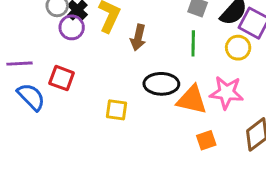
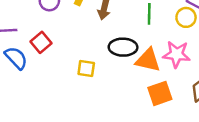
red square: (62, 78) -> (41, 42), turned 30
orange square: (206, 140) -> (160, 93), size x1.5

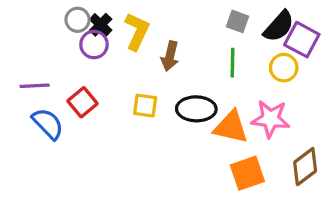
yellow square: (86, 69) -> (145, 106), moved

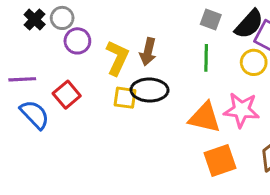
black cross: (101, 25) -> (35, 20), moved
yellow L-shape: (137, 31) -> (117, 58), moved
black ellipse: (196, 109) -> (149, 90), moved

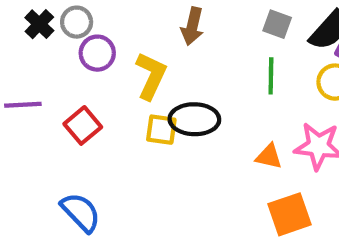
brown arrow: (148, 52) -> (192, 26), moved
blue semicircle: (35, 115) -> (81, 212), moved
orange triangle: (205, 118) -> (269, 156), size x0.6

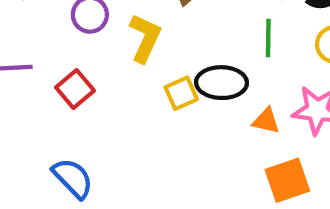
black ellipse: (194, 119) -> (222, 83), moved
yellow square: (161, 130) -> (181, 93), moved, turned -32

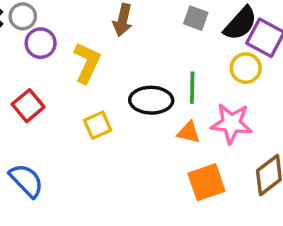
green line: (268, 38) -> (192, 88), moved
yellow square: (181, 93) -> (98, 125), moved

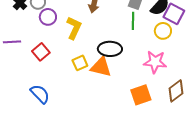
green line: (192, 88) -> (133, 21), moved
orange triangle: (189, 132) -> (101, 67), moved, size x1.6

